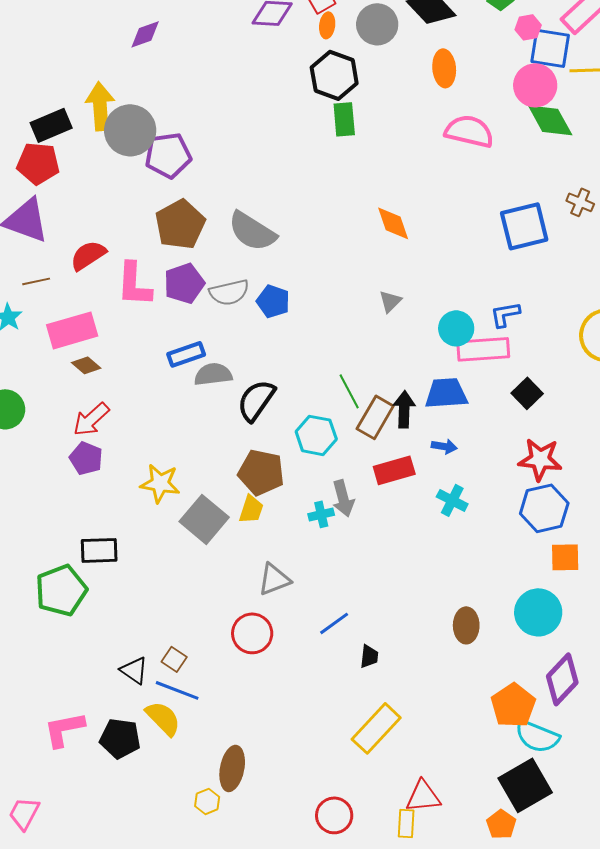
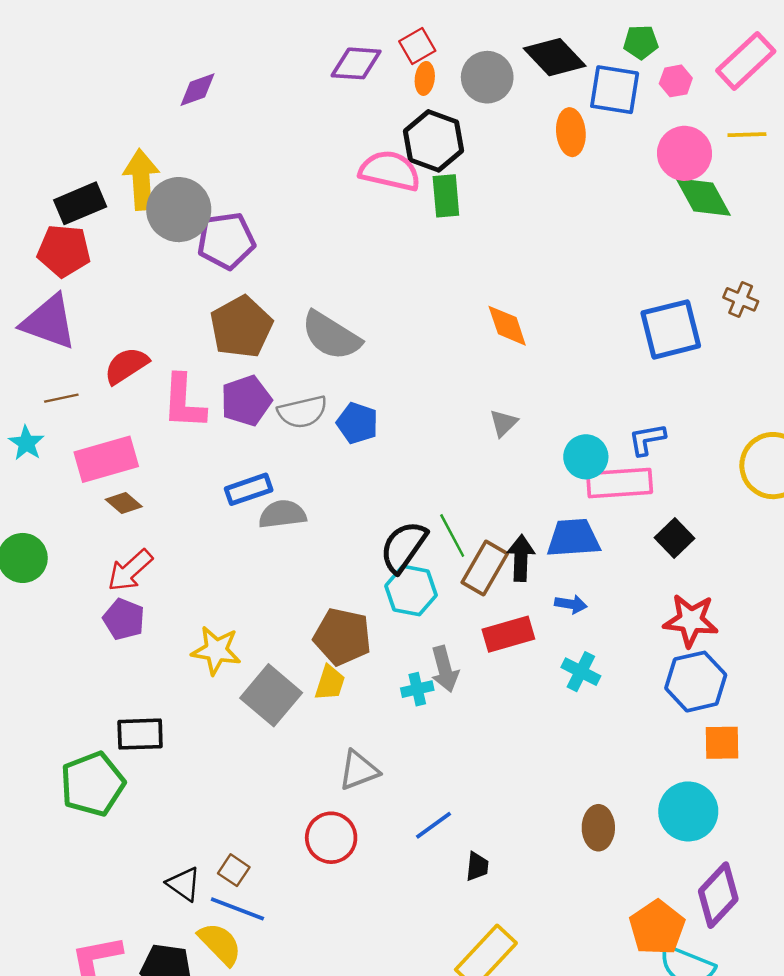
blue square: (550, 48) -> (615, 90), moved
pink semicircle: (469, 131) -> (390, 171), moved
black semicircle: (256, 400) -> (404, 547), moved

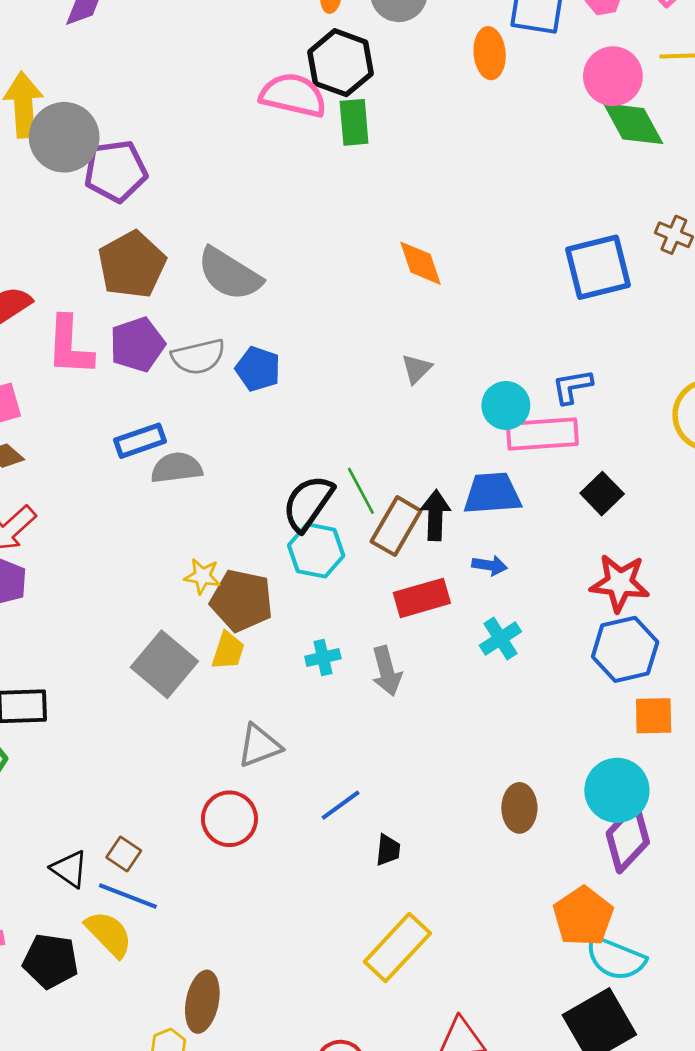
yellow star: (216, 650) -> (202, 576), moved, size x0.7
gray arrow: (445, 669) -> (387, 671), moved
cyan cross: (581, 672) -> (500, 639), turned 30
purple diamond: (718, 895) -> (628, 838), moved

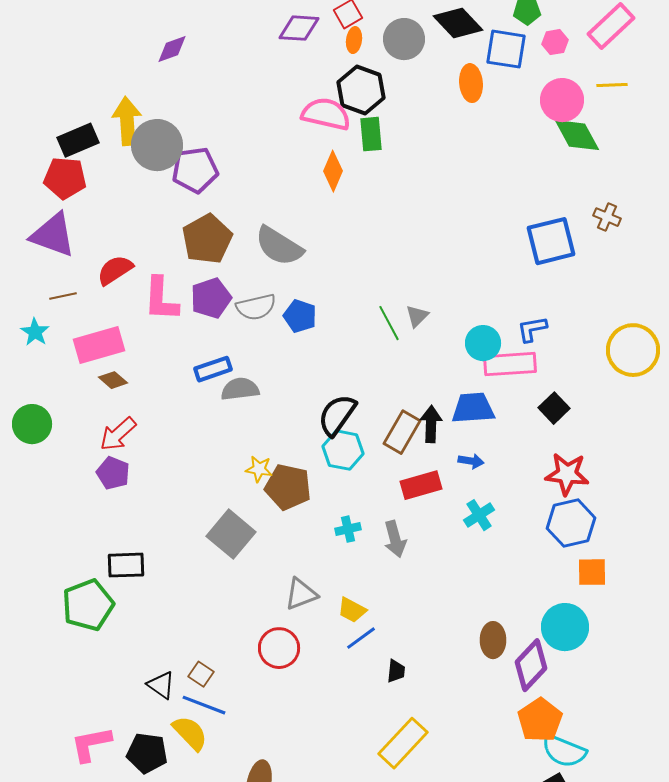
orange diamond: (420, 263) -> (333, 171), moved, turned 42
green line: (361, 491) -> (389, 323), moved
yellow trapezoid: (228, 651) -> (352, 610), moved, turned 100
purple diamond: (628, 838) -> (531, 665), moved

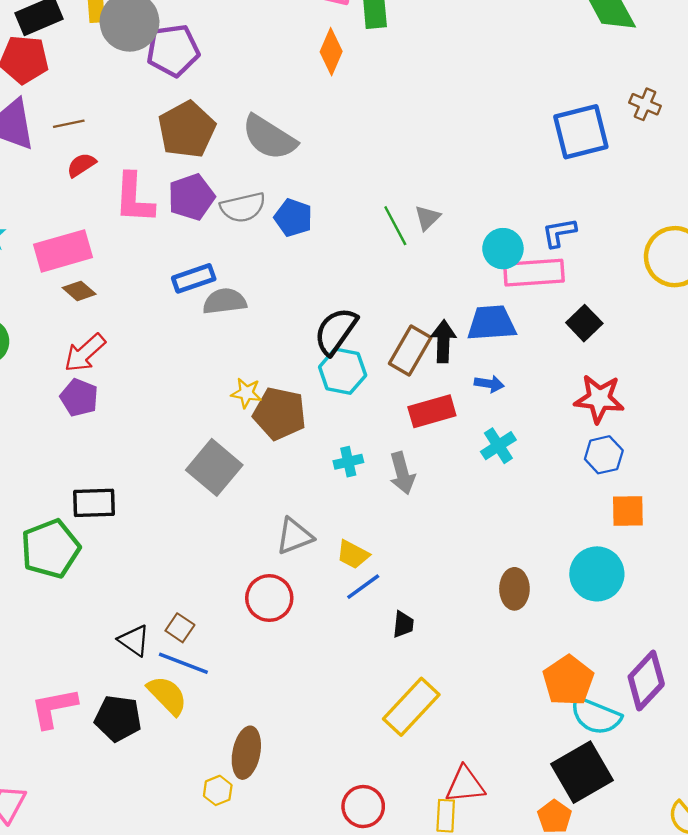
red semicircle: (115, 270) -> (81, 165), size x0.7
brown line: (63, 296) -> (69, 124), moved
blue hexagon: (571, 523) -> (604, 455), size x0.7
purple diamond: (531, 665) -> (646, 680), moved

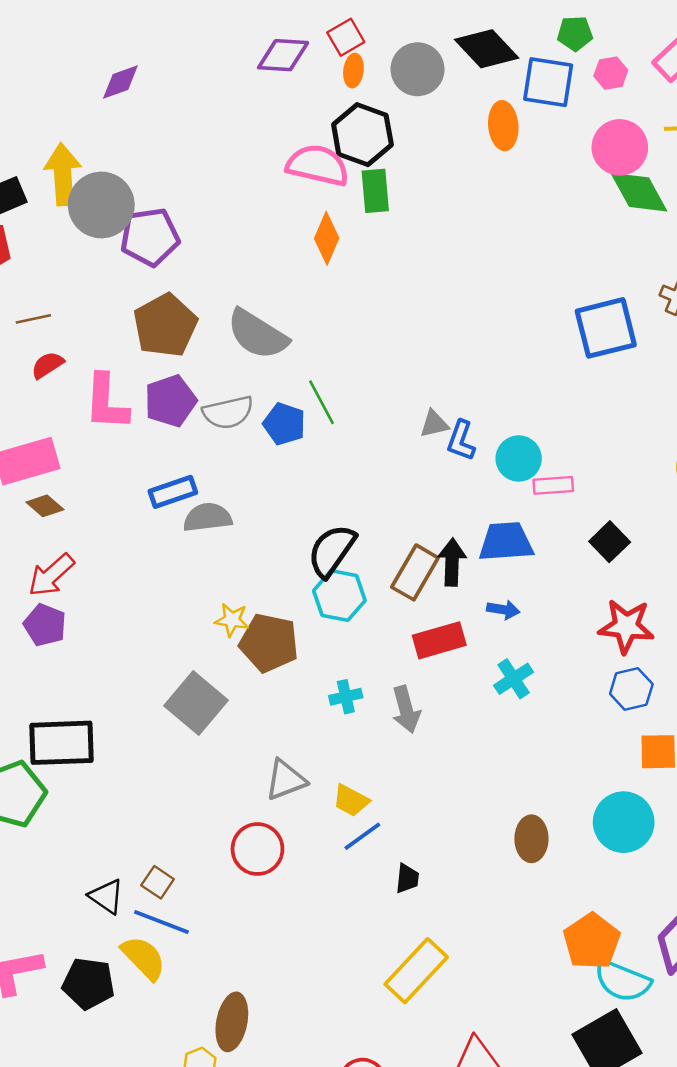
gray triangle: (427, 218) -> (434, 424), turned 32
green line: (395, 226) -> (321, 402), moved
blue L-shape: (559, 233) -> (461, 441), moved, turned -60
pink rectangle: (534, 273) -> (553, 485), size x0.6
black rectangle: (94, 503) -> (62, 743), size x1.4

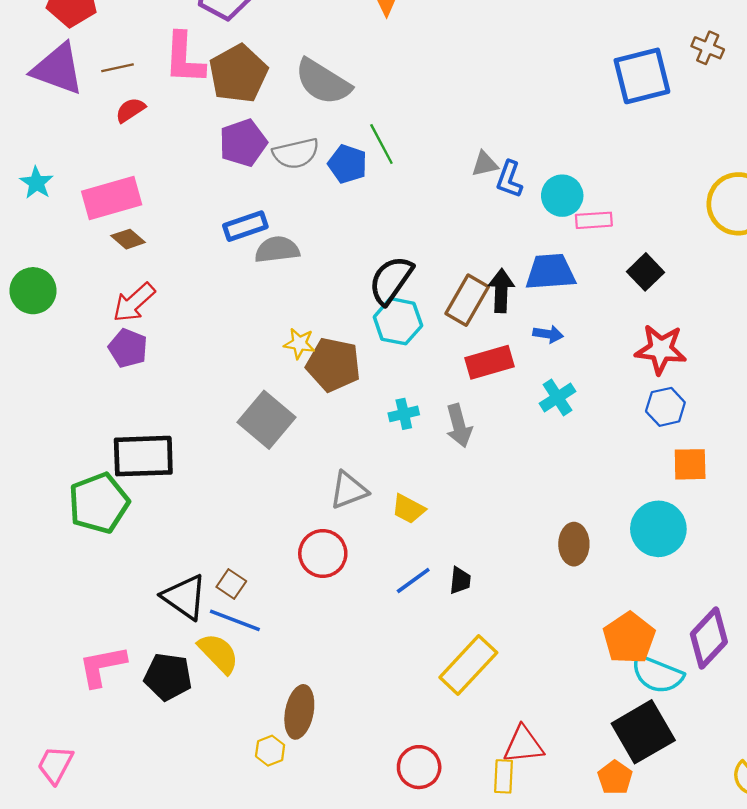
pink L-shape: (106, 402) -> (184, 58), moved
blue line: (362, 836) -> (413, 580), moved
black triangle: (106, 896) -> (184, 597), size x1.4

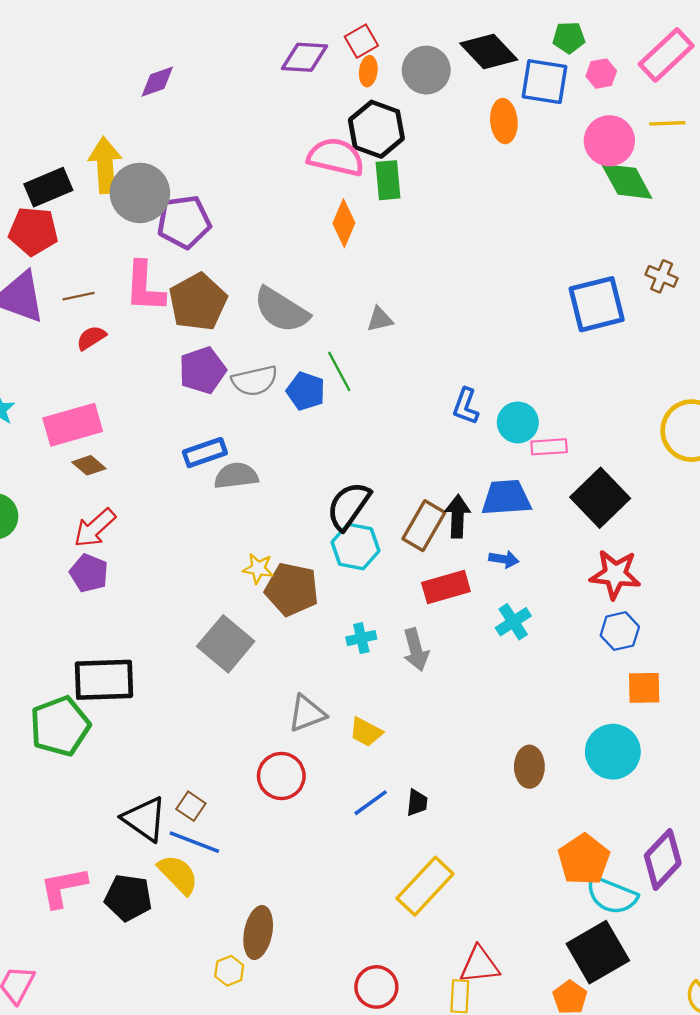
gray triangle: (485, 164) -> (380, 319), moved
black square: (645, 272) -> (600, 498), size x1.6

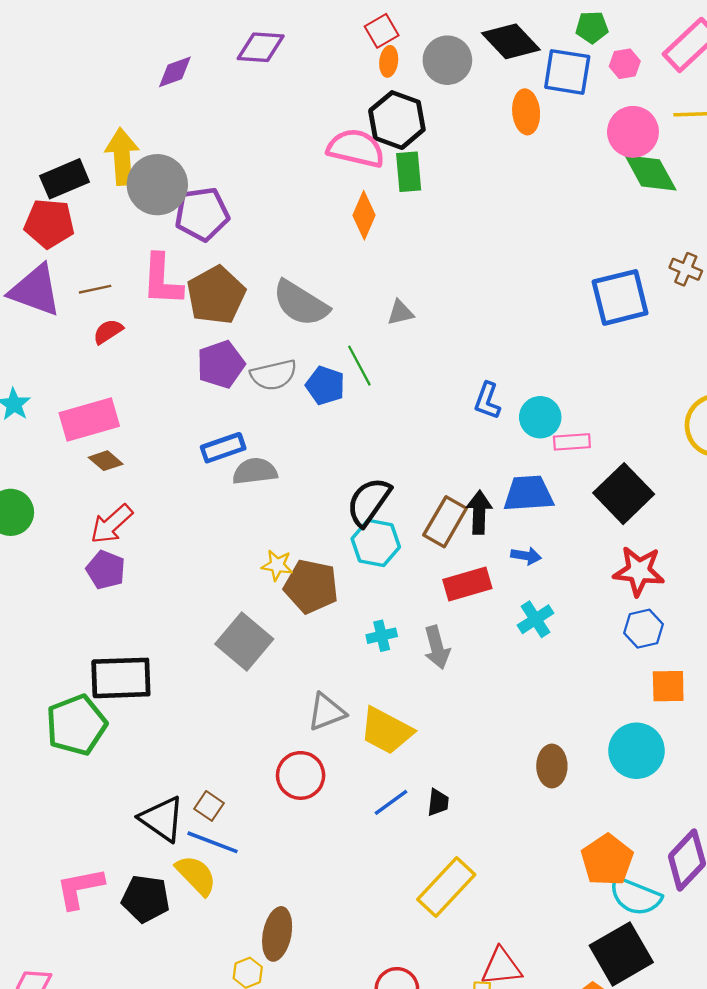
purple diamond: (305, 57) -> (261, 47), moved
yellow trapezoid: (366, 732) -> (386, 731), size x1.6

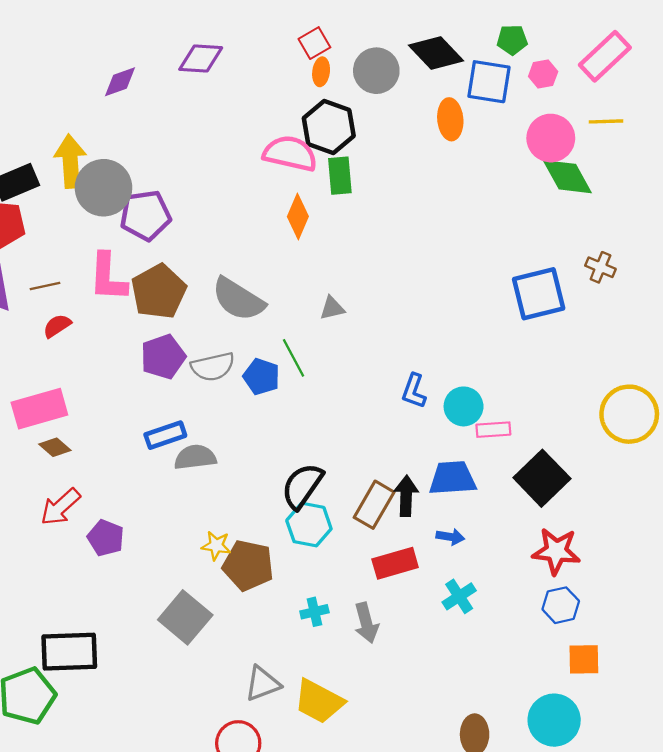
purple pentagon: (106, 570) -> (106, 538), moved

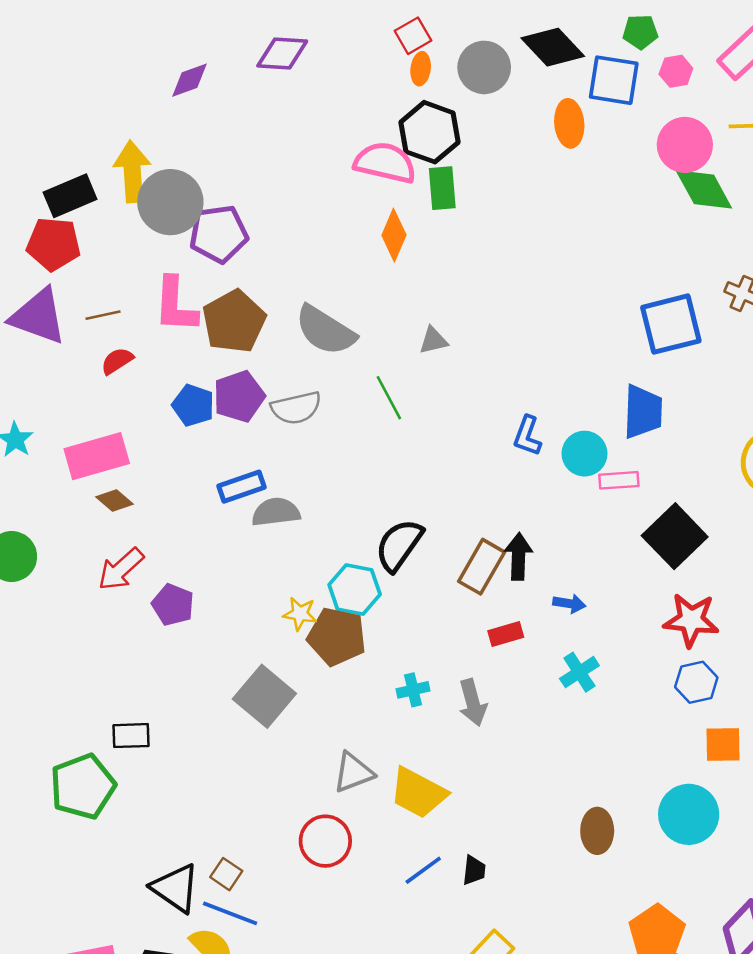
blue pentagon: (261, 377) -> (193, 405), moved
blue trapezoid: (452, 478) -> (643, 412), moved, turned 96
cyan hexagon: (309, 525) -> (355, 590), moved
red rectangle: (395, 563) -> (506, 634), size x0.7
black rectangle: (69, 652) -> (131, 736), size x0.6

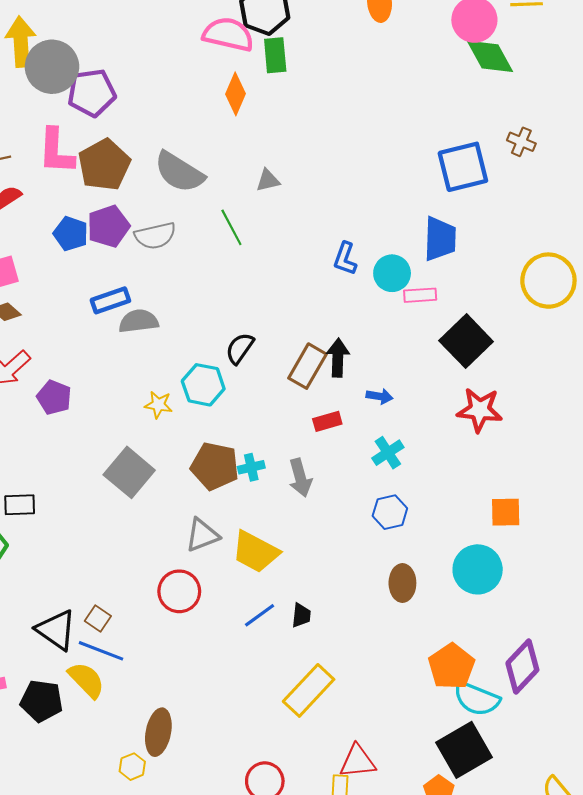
black semicircle: (399, 545) -> (240, 348), size x0.7
brown pentagon: (337, 637) -> (215, 466), moved
blue hexagon: (696, 682) -> (390, 512), moved

